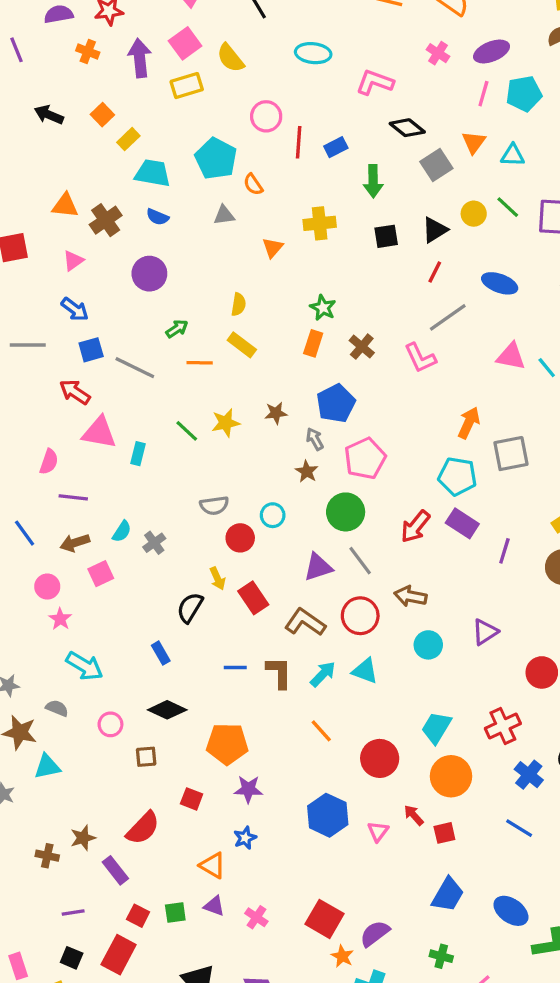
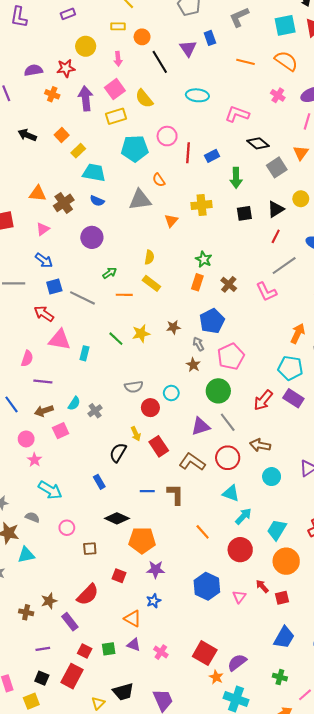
cyan pentagon: (216, 158) -> (135, 149), moved, turned -30
gray triangle: (224, 215) -> (140, 200), size x1.6
cyan arrow: (323, 674) -> (243, 516), moved
black diamond: (167, 710) -> (117, 518), moved

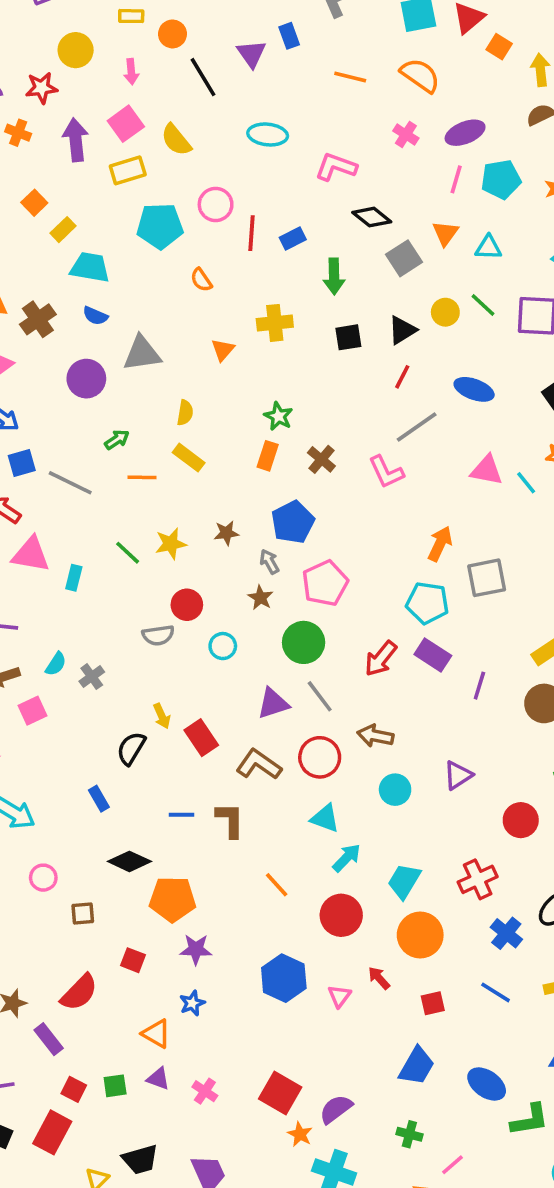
gray triangle: (140, 200) -> (142, 353), moved
red circle: (150, 408) -> (187, 605), moved
red square: (282, 598) -> (433, 1003), moved

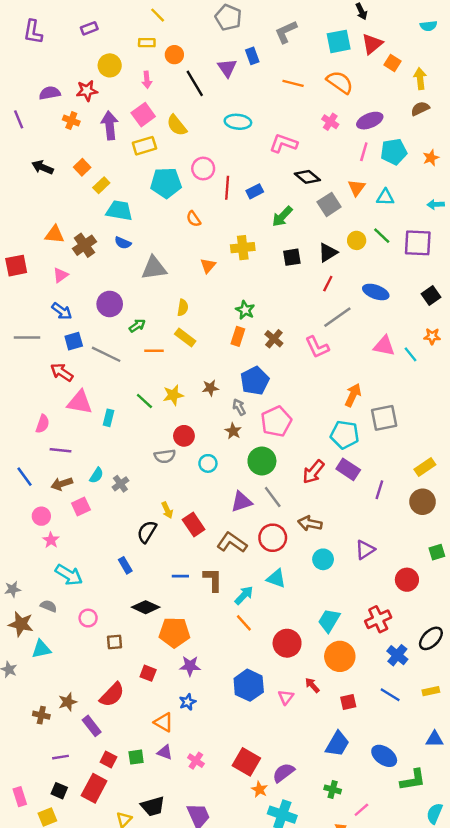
green arrow: (334, 276) -> (282, 216), turned 45
purple circle: (86, 379) -> (110, 304), moved
cyan arrow: (347, 858) -> (244, 595), moved

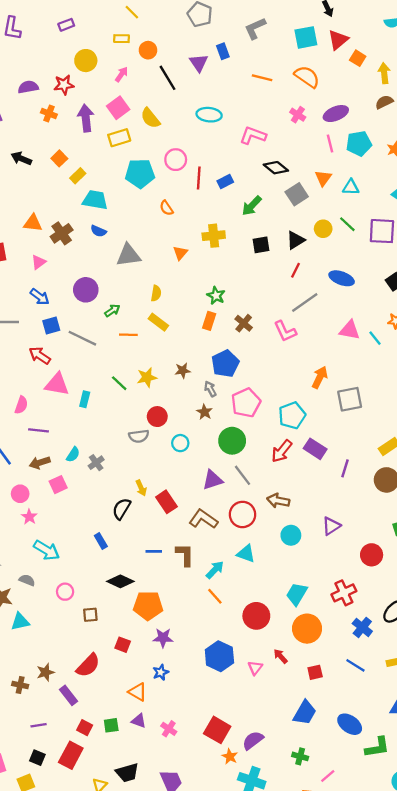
pink arrow: (147, 80) -> (122, 74), turned -140
pink line: (364, 152) -> (330, 143), turned -30
cyan pentagon: (345, 435) -> (292, 415), moved, turned -30

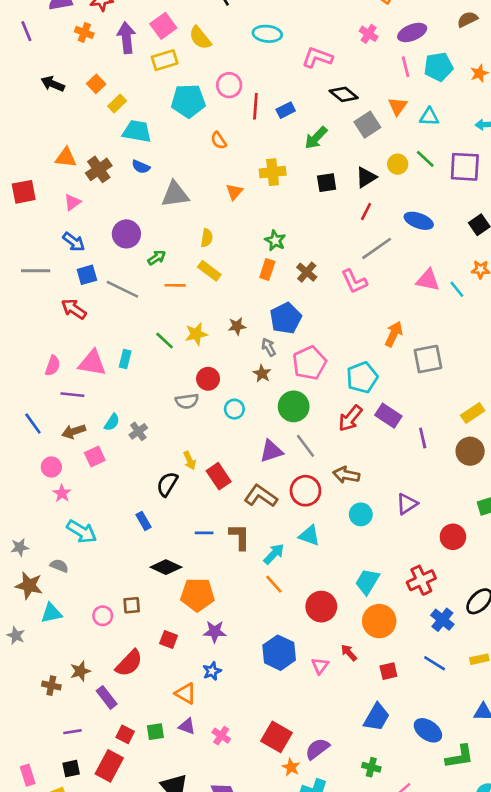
pink triangle: (57, 384) -> (92, 363), moved
purple line: (345, 468) -> (423, 438), turned -30
pink circle: (65, 592) -> (103, 616), moved
black square: (37, 758) -> (71, 769), turned -35

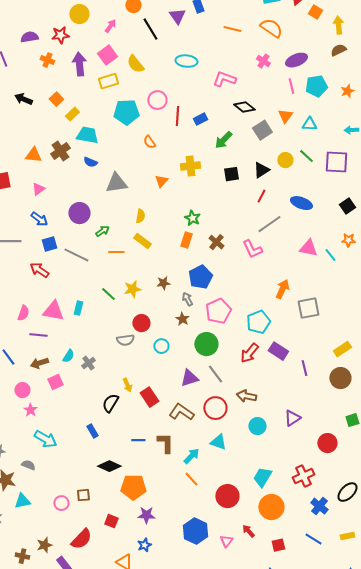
brown cross: (99, 169) -> (60, 151), moved

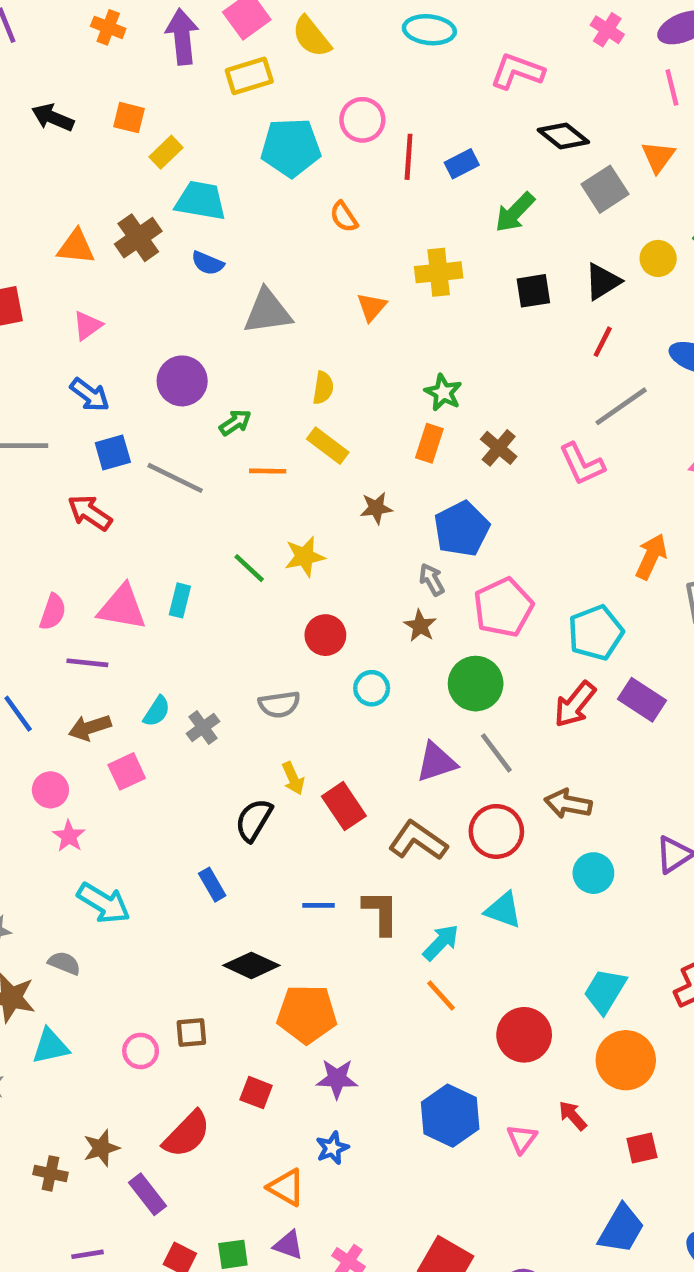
orange square: (56, 99) -> (129, 118), turned -32
brown star: (163, 283) -> (376, 508), moved
gray semicircle: (125, 340) -> (279, 704), moved

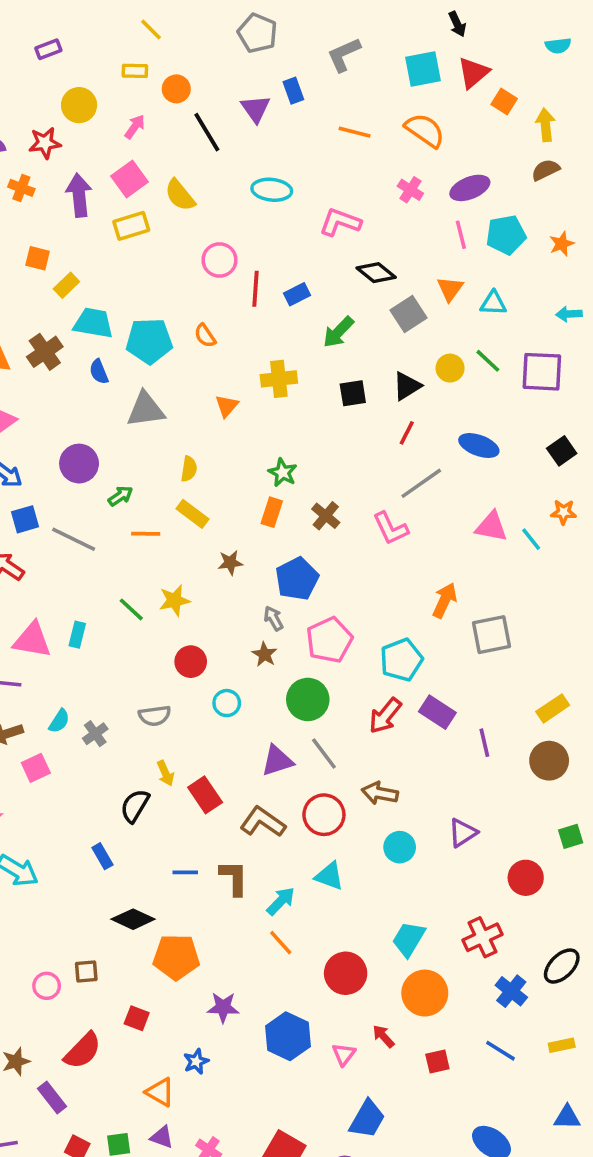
cyan pentagon: (291, 148) -> (149, 341), moved
blue semicircle: (208, 263) -> (99, 372), turned 45
purple star: (337, 1079) -> (223, 1007), moved
blue trapezoid: (621, 1229) -> (367, 1119), moved

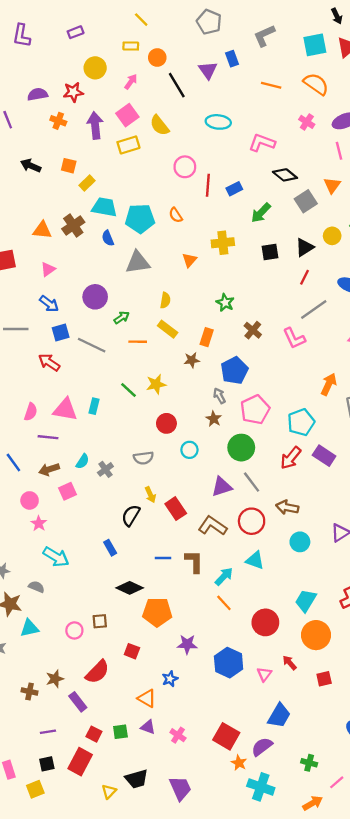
orange rectangle: (272, 512) -> (207, 337), moved

